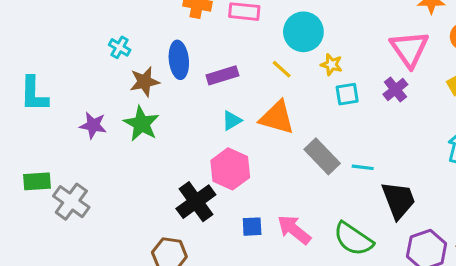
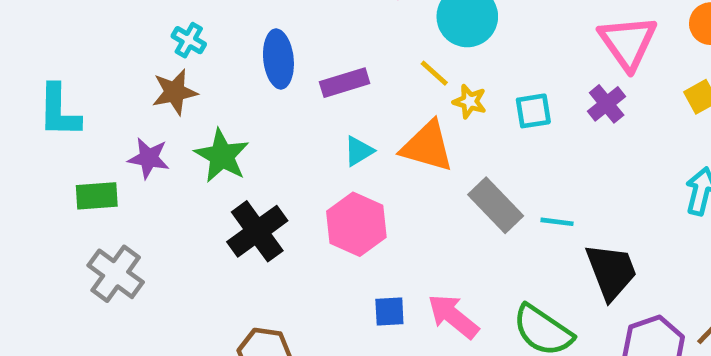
yellow star: (332, 65) -> (470, 101), moved
brown star: (145, 82) -> (175, 92), moved
green rectangle: (37, 181) -> (97, 196), moved
black cross: (196, 202) -> (257, 231), moved

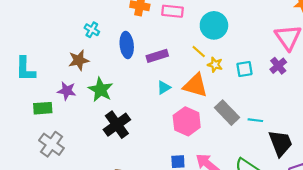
cyan cross: (189, 40) -> (92, 30), moved
pink hexagon: (356, 224) -> (187, 121), moved

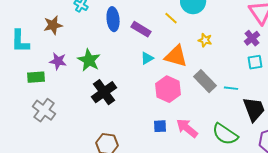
yellow line: (199, 52) -> (171, 18), moved
purple rectangle: (157, 56) -> (141, 29), turned 48
brown star: (79, 60) -> (53, 25), moved
yellow star: (215, 65) -> (205, 40), moved
cyan square: (244, 69) -> (255, 62), moved

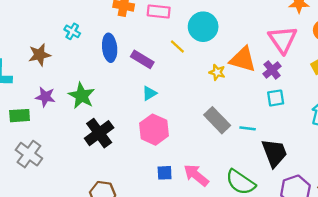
orange triangle: (176, 56) -> (243, 59), moved
pink hexagon: (168, 89) -> (154, 130), moved

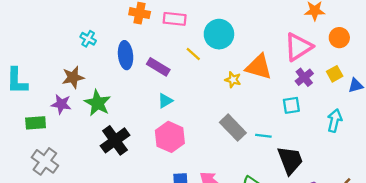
pink triangle: (283, 40) -> (298, 47), turned 32
brown star: (39, 55) -> (73, 77), moved
purple cross: (272, 70) -> (304, 77), moved

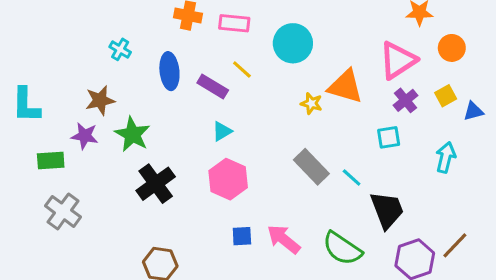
yellow line: (193, 54) -> (242, 70), moved
cyan line: (263, 136) -> (352, 178), turned 35

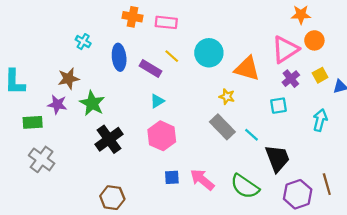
cyan circle: (293, 43) -> (209, 53), moved
orange circle: (452, 48) -> (314, 40), moved
yellow star: (311, 103) -> (227, 97), moved
brown line: (455, 245) -> (327, 184), turned -60

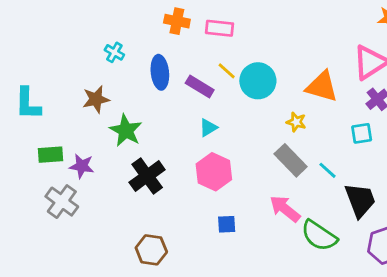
cyan circle: (209, 53) -> (258, 81), moved
purple star: (57, 104) -> (82, 166), moved
pink arrow: (202, 180) -> (285, 209), moved

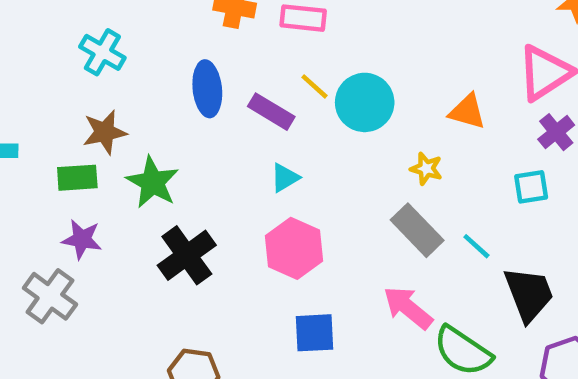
cyan cross: (114, 52) -> (102, 52), moved, size x1.4
orange triangle: (322, 86) -> (467, 112), size x0.7
green rectangle: (50, 155) -> (77, 178), moved
blue square: (227, 224) -> (314, 333), size x1.4

